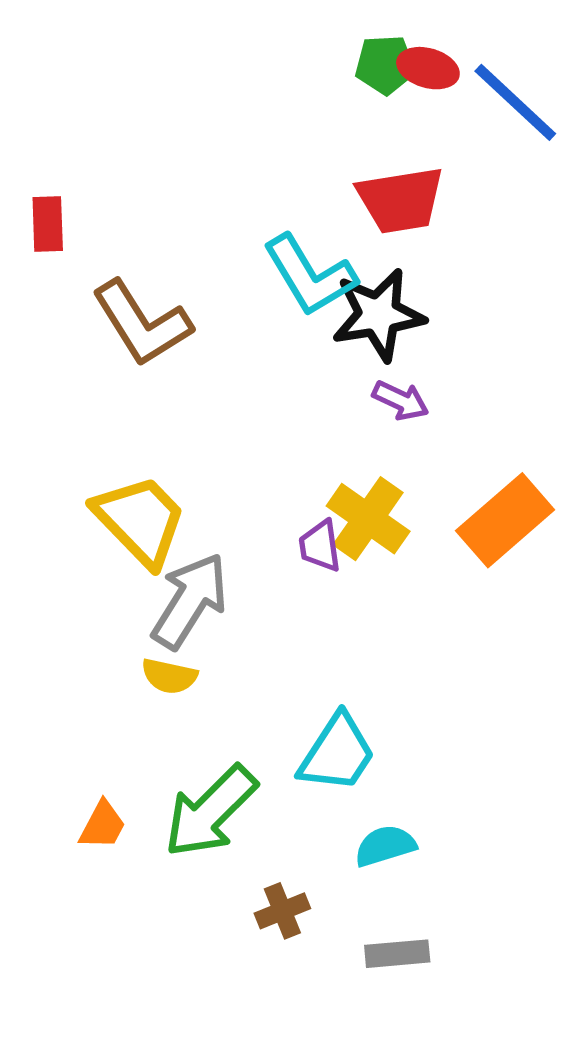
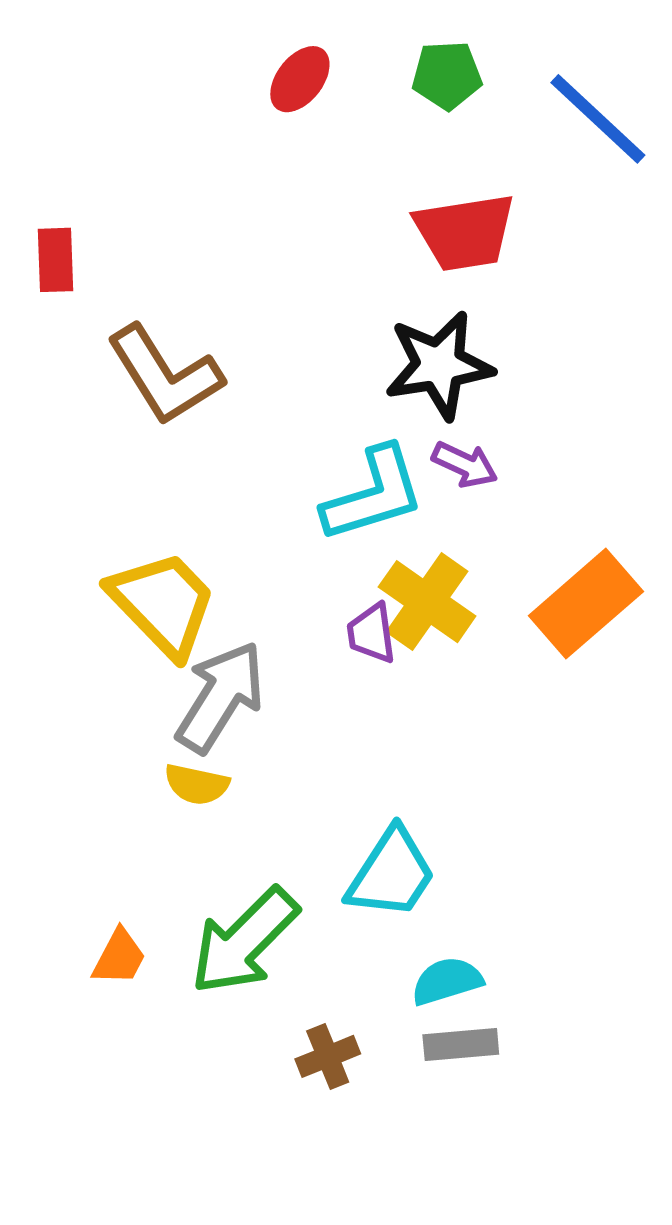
red ellipse: (428, 68) -> (300, 79), moved, turned -68
cyan L-shape: (310, 275) -> (373, 494), moved, turned -76
gray rectangle: (397, 954) -> (461, 1045), moved

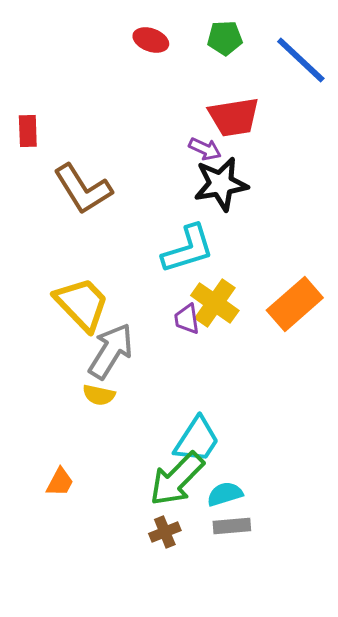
red ellipse: (300, 79) -> (151, 40), turned 72
purple arrow: (465, 465) -> (205, 149), moved
green arrow: (244, 941) -> (177, 479), moved

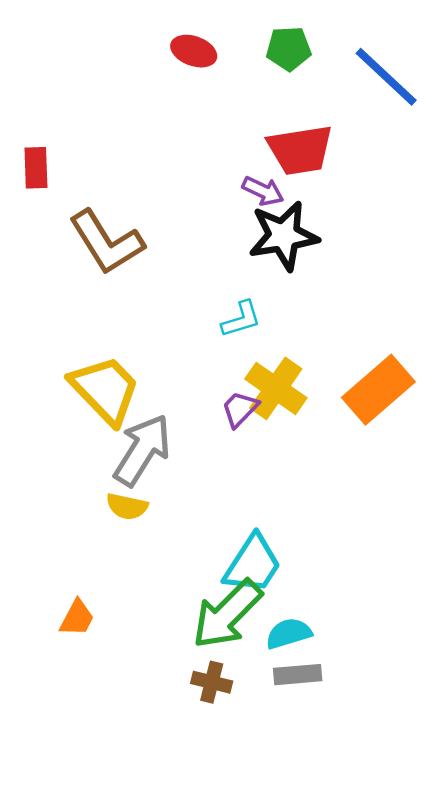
cyan L-shape: (188, 249) -> (241, 319), size x0.6
purple trapezoid: (187, 319) -> (240, 409), turned 52
brown cross: (165, 532) -> (212, 682), turned 36

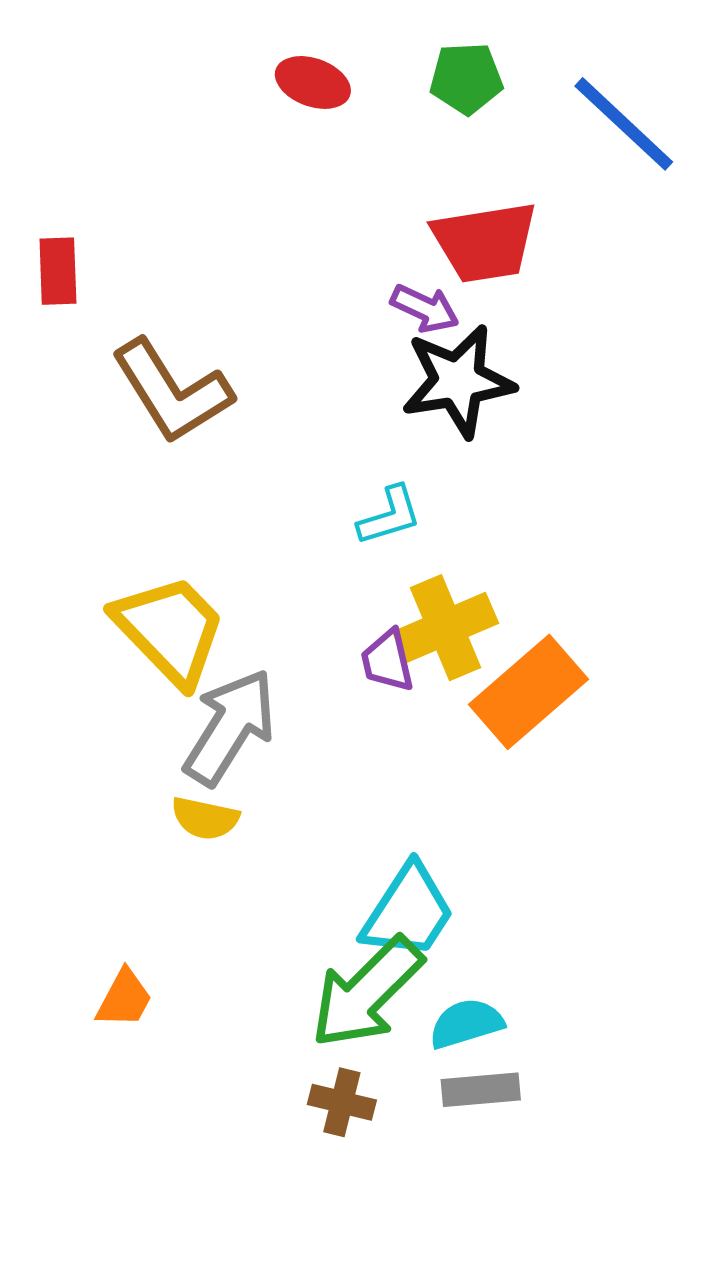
yellow cross: (276, 388) -> (446, 628), turned 32
orange rectangle: (378, 390) -> (528, 692), moved
purple trapezoid: (240, 409) -> (387, 661), turned -57

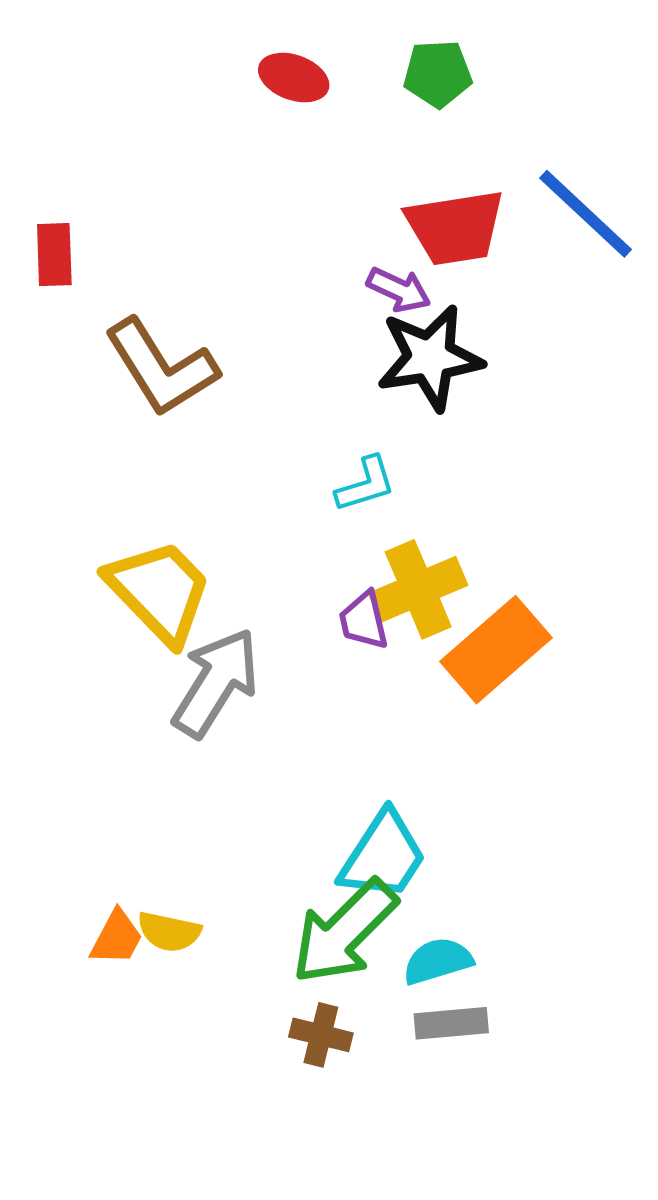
blue line: (624, 124) -> (586, 214), moved
yellow semicircle: (205, 818) -> (169, 932), moved

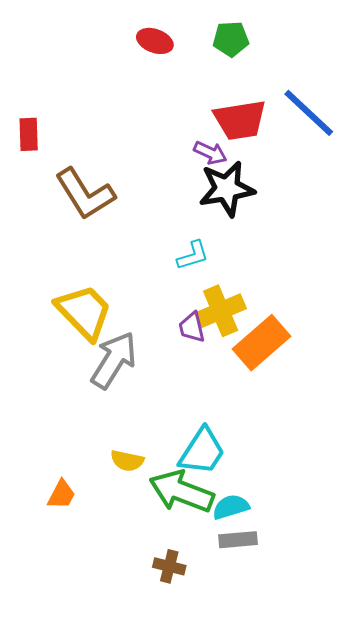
yellow semicircle: (169, 932) -> (127, 461), moved
green arrow: (344, 932) -> (182, 491), turned 66
brown cross: (321, 1035) -> (169, 566), moved

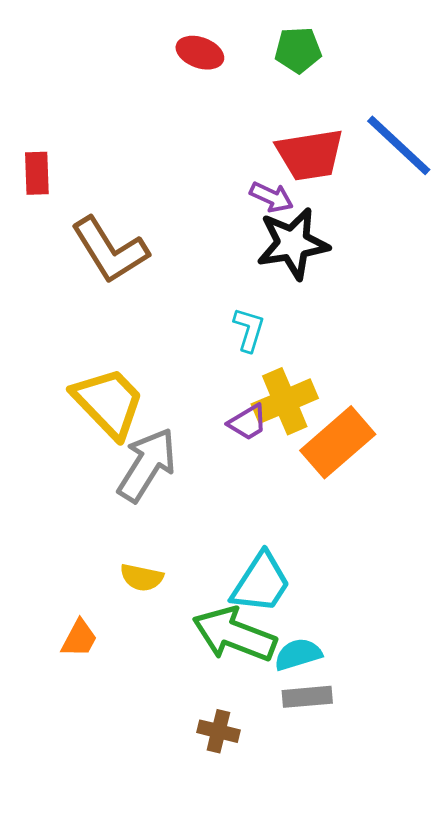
cyan L-shape: (193, 255) -> (249, 330), turned -56
purple trapezoid: (192, 327) -> (248, 422), turned -108
yellow semicircle: (127, 461) -> (142, 577), moved

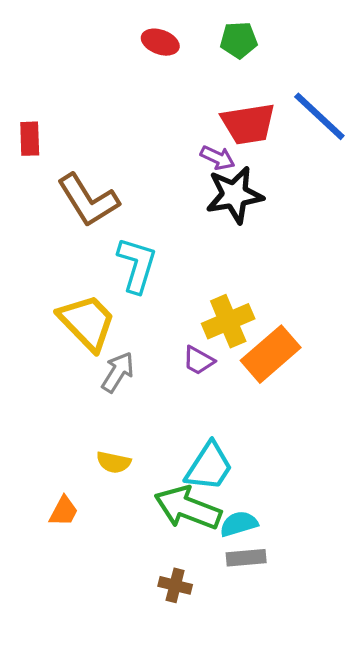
cyan L-shape: (249, 330) -> (137, 265), moved, size x1.6
purple trapezoid: (248, 422) -> (198, 360), moved, turned 60
gray arrow: (147, 465) -> (118, 372), size x0.7

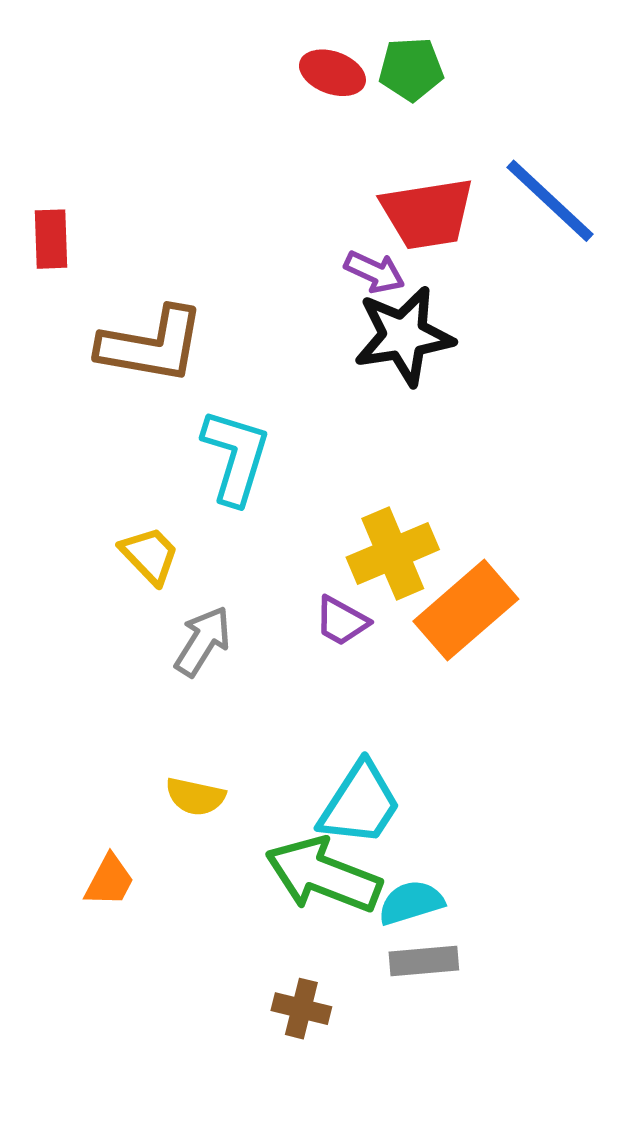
red ellipse: (160, 42) -> (332, 73), moved
brown L-shape: (88, 200) -> (152, 345), turned -48
yellow trapezoid: (87, 322) -> (150, 555), size x0.6

